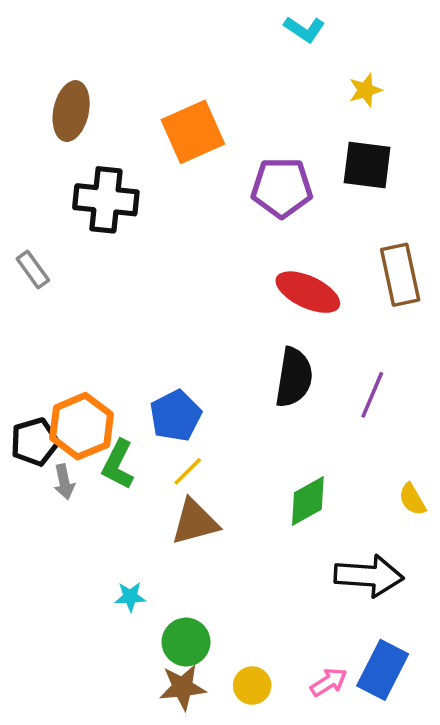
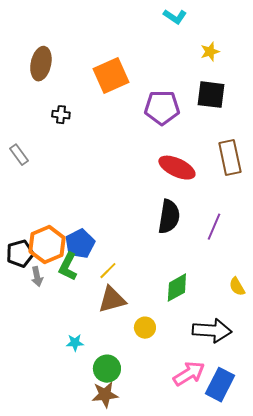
black cross: (106, 200) -> (61, 115), size x0.5
blue pentagon: (176, 416) -> (80, 244), moved
pink arrow: (329, 682) -> (189, 374), moved, size x1.5
yellow circle: (252, 686) -> (145, 328), moved

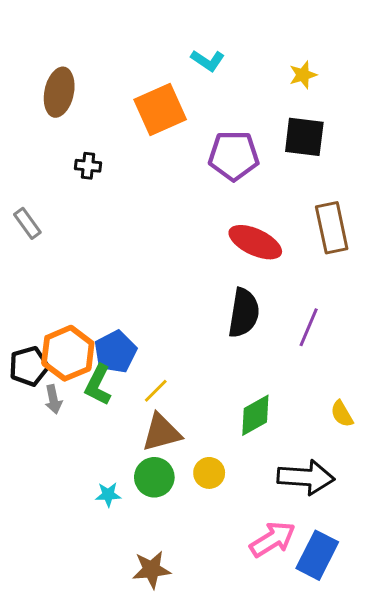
cyan L-shape: (175, 17) -> (208, 60), moved
green circle: (107, 369) -> (154, 477), moved

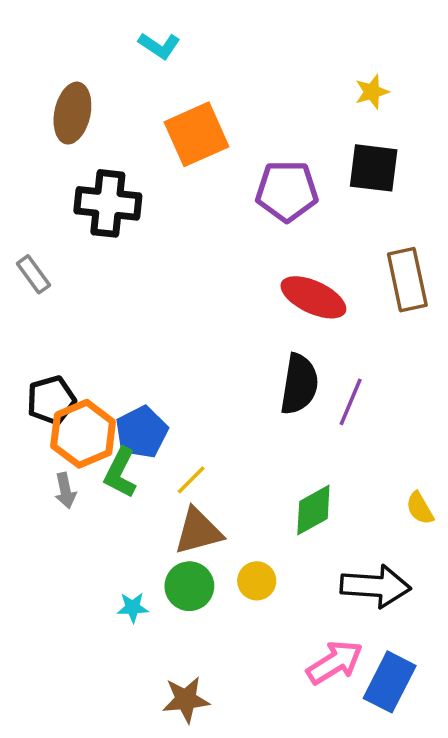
cyan L-shape: (208, 60) -> (159, 46), moved
black cross: (88, 166) -> (108, 203), size x2.0
purple line: (309, 327) -> (351, 402), moved
black pentagon: (29, 366) -> (51, 400), moved

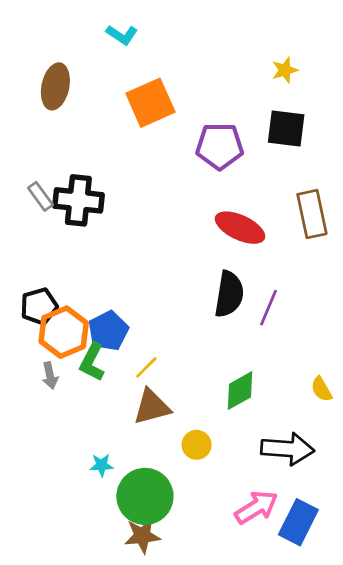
black cross: (108, 203) -> (78, 200), moved
gray rectangle: (33, 274) -> (40, 196), moved
green circle: (189, 586) -> (145, 496), moved, size x1.5

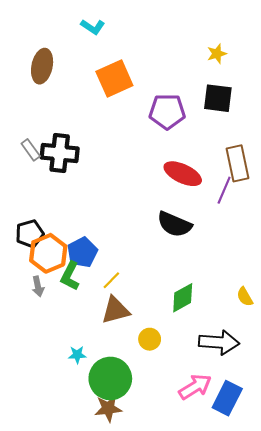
black semicircle: (229, 294) -> (174, 224), turned 104
purple line: (269, 308) -> (224, 190), moved

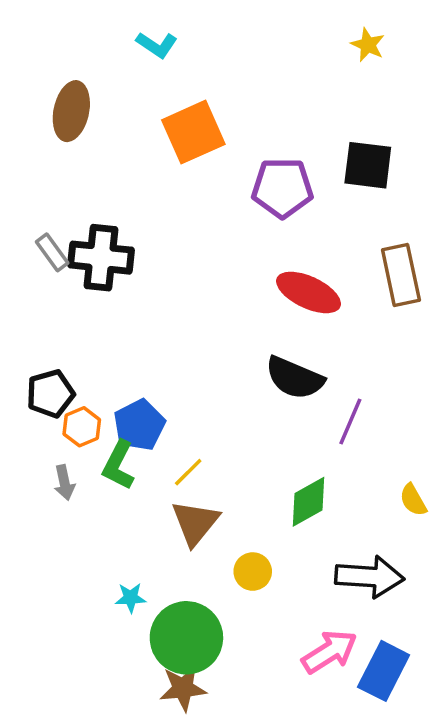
yellow star: (217, 54) -> (368, 45), moved, turned -30
purple line: (224, 190) -> (350, 422), moved
orange hexagon: (48, 253) -> (82, 427), size x0.6
brown triangle: (115, 310) -> (195, 523), turned -36

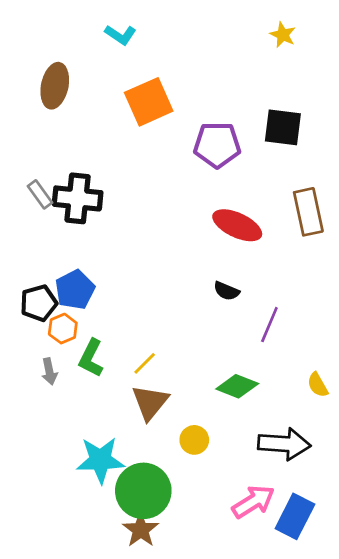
black semicircle: (295, 378) -> (226, 291), size x0.6
blue pentagon: (139, 425) -> (75, 290), moved
green diamond: (309, 502) -> (237, 386), turned 51
cyan star: (131, 598) -> (100, 460), size x2.0
brown star: (183, 688) -> (141, 530), turned -30

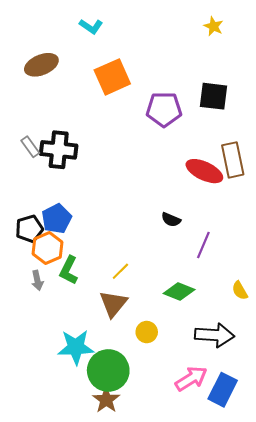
brown ellipse: (55, 86) -> (41, 65), turned 56
red ellipse: (237, 225) -> (204, 171), moved
orange hexagon: (63, 329) -> (47, 248), size x1.4
yellow line: (145, 363) -> (120, 271), moved

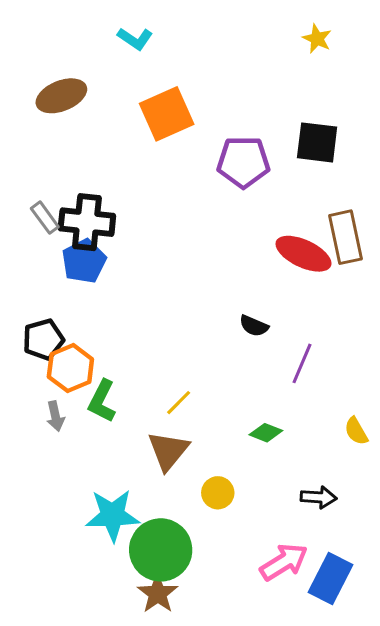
blue pentagon: (57, 219) -> (84, 261), moved
green diamond: (179, 292) -> (266, 433), size x0.7
black arrow: (215, 335) -> (319, 497), size x0.6

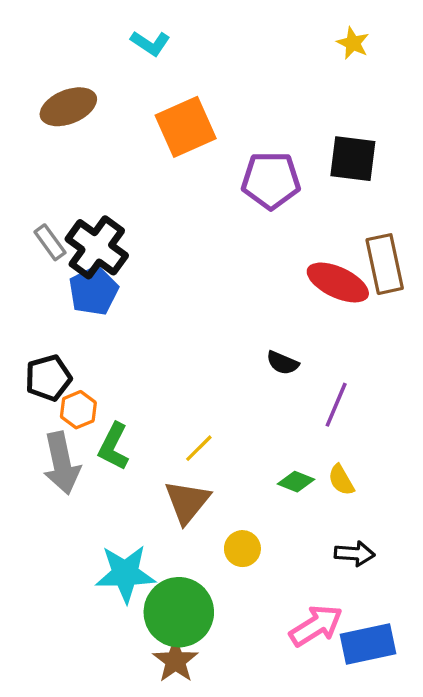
black cross: (87, 222) -> (97, 247), turned 30
orange hexagon: (70, 368) -> (78, 410), size x0.7
gray arrow: (55, 416) -> (62, 463), size x1.8
yellow semicircle: (356, 431) -> (341, 480), moved
blue rectangle: (331, 578) -> (368, 644), turned 51

